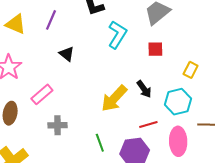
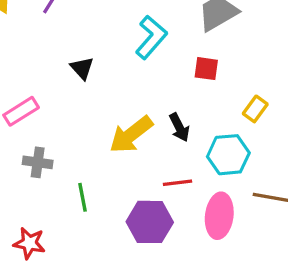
black triangle: (67, 54) -> (82, 68), moved
green line: (100, 143) -> (82, 197), moved

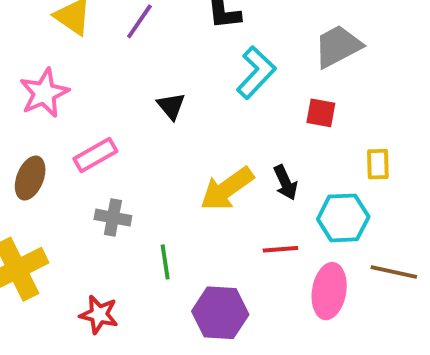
yellow rectangle: (255, 109) -> (378, 164), turned -40
purple hexagon: (150, 222) -> (220, 313), moved

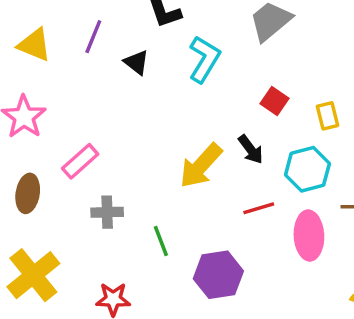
black triangle: (171, 106) -> (136, 62), moved
red square: (321, 113) -> (274, 101), moved, turned 36

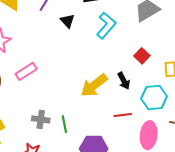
gray cross: (107, 212) -> (41, 119), moved

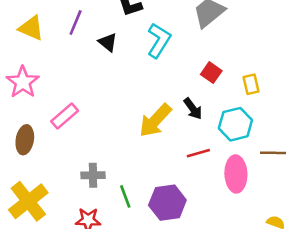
green line: (64, 124) -> (125, 196), moved

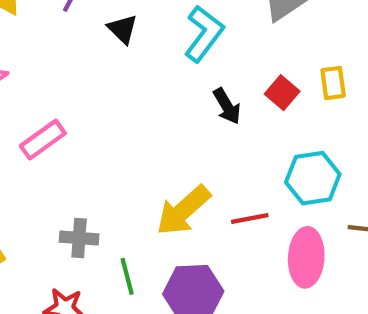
yellow rectangle: (251, 84) -> (333, 83), moved
black arrow: (193, 109) -> (227, 106), moved
yellow arrow: (155, 121) -> (183, 210), moved

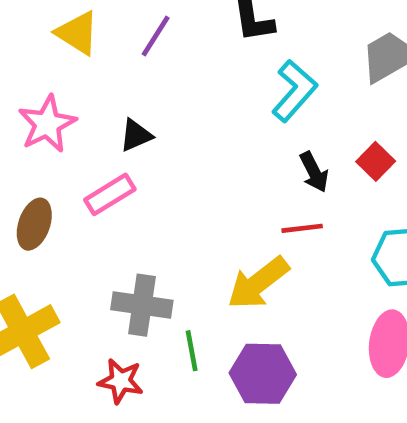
black triangle: (123, 29) -> (136, 135), moved, turned 48
red line: (250, 219) -> (302, 228), moved
gray cross: (79, 238) -> (142, 305), size x1.4

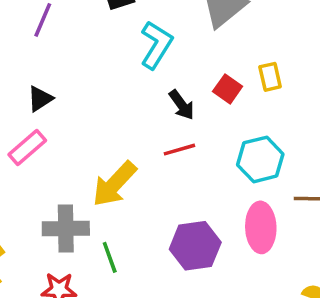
yellow arrow: (258, 283) -> (114, 184), moved
purple hexagon: (263, 374) -> (195, 246), moved

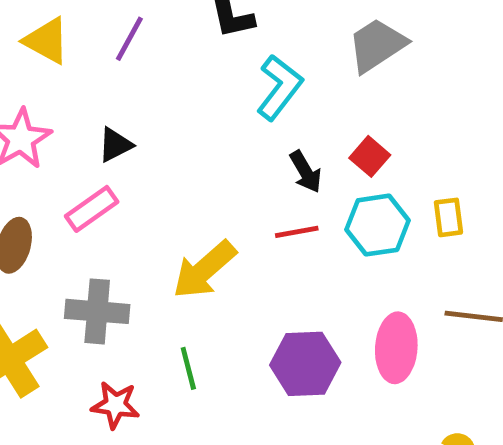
yellow rectangle: (270, 77) -> (448, 217), moved
cyan hexagon: (260, 159) -> (377, 225), moved
gray cross: (66, 229) -> (97, 311), moved

